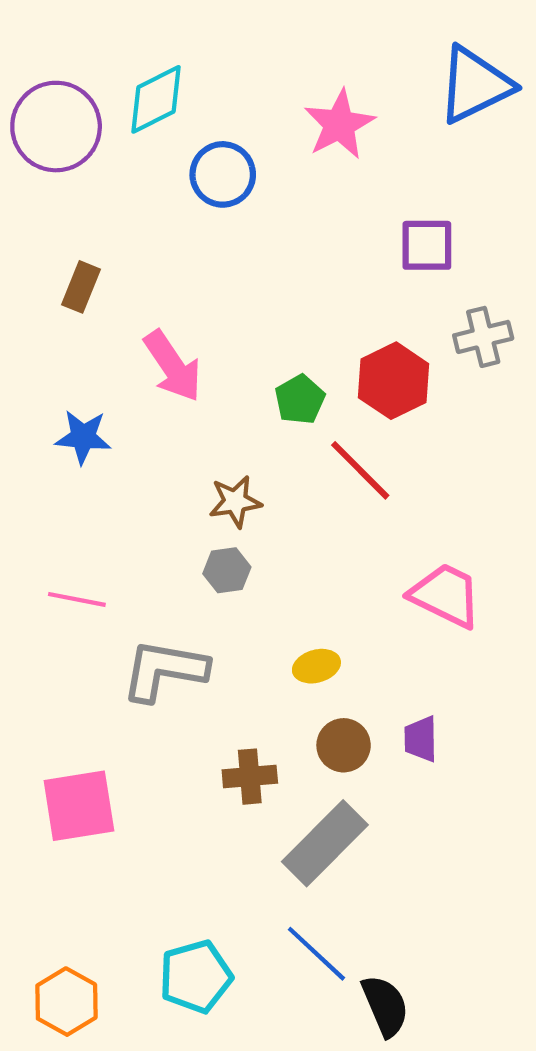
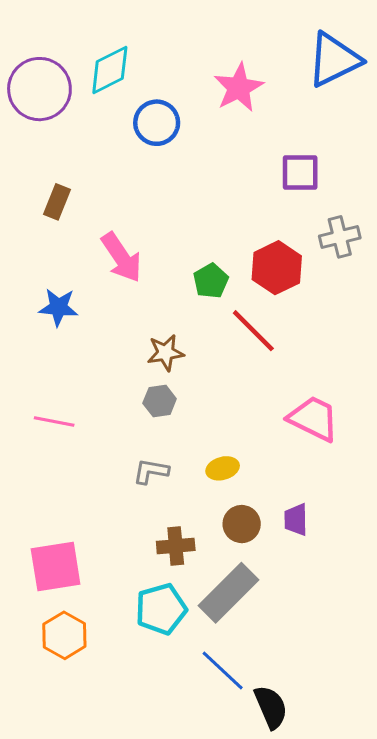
gray L-shape: (164, 670) -> (151, 471), moved, size x0.6
cyan pentagon: (196, 977) -> (161, 609), moved
orange hexagon: (66, 1002) -> (64, 635), moved

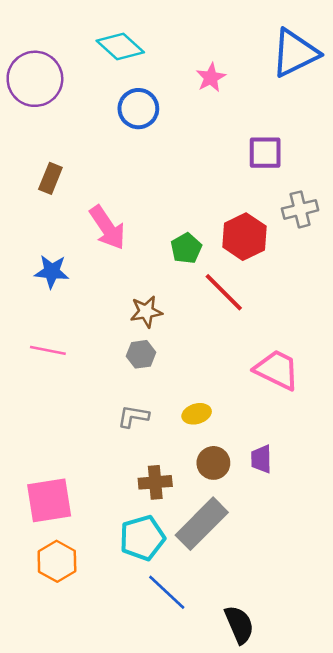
cyan diamond: (110, 70) -> (120, 47), moved, turned 69
pink star: (239, 88) -> (211, 78), size x0.7
pink line: (54, 421) -> (48, 350), moved
blue line: (223, 670) -> (167, 592), moved

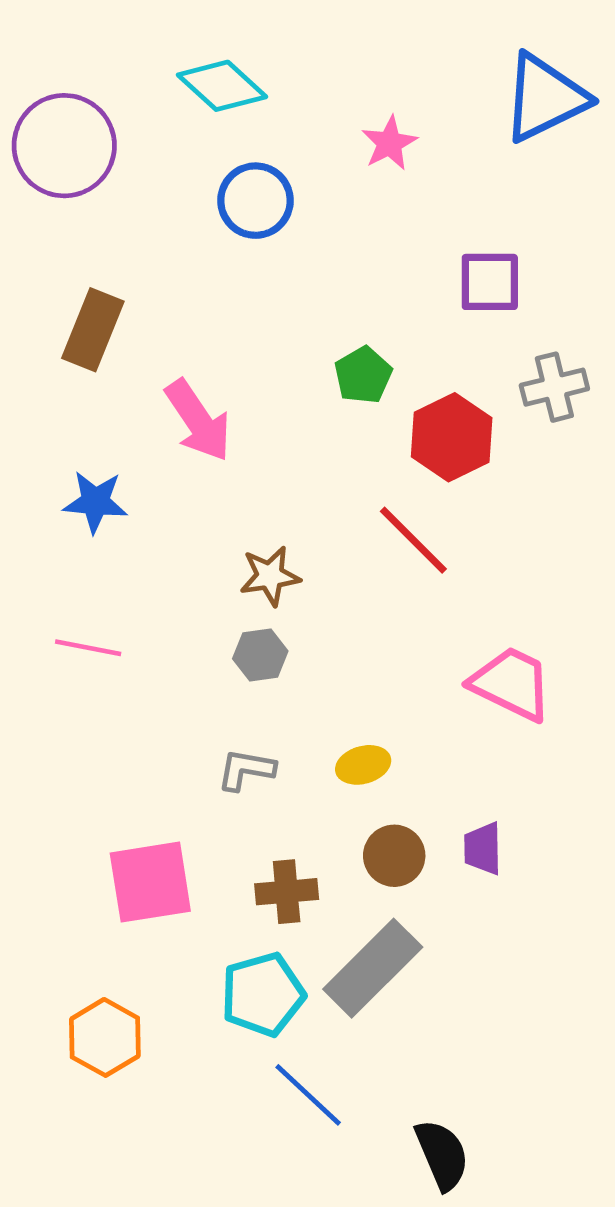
brown rectangle: (50, 178) -> (93, 330), size x1.4
green pentagon: (186, 248) -> (363, 375), moved
pink square: (49, 500) -> (150, 882), moved

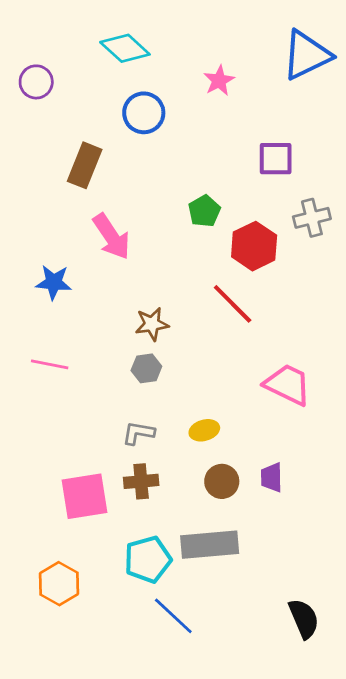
purple circle: (64, 146) -> (36, 82), size x0.6
brown rectangle: (93, 330) -> (85, 165), moved
brown cross: (287, 892) -> (141, 481), moved
gray rectangle: (373, 968) -> (210, 545), turned 40
black semicircle: (442, 1155) -> (304, 619), moved

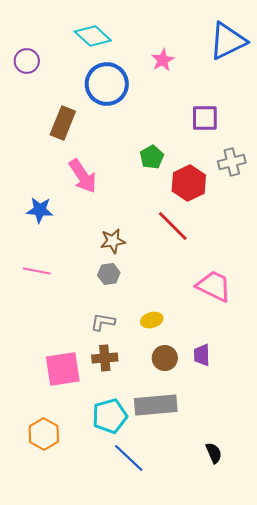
blue circle: (144, 113) -> (107, 84), size x1.4
black semicircle: (304, 619) -> (214, 453), moved, size x0.7

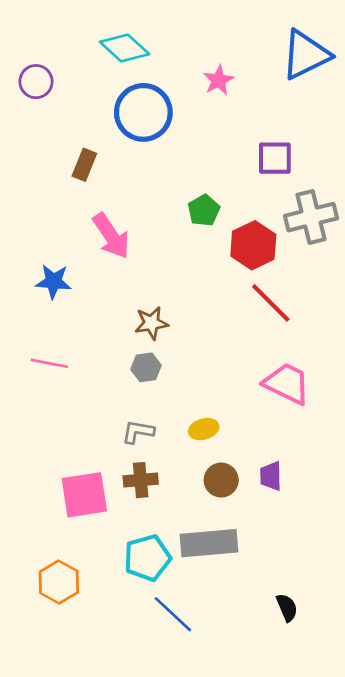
brown rectangle: (63, 123) -> (84, 165), size x0.7
gray cross: (232, 162) -> (311, 217), size x1.4
red line: (173, 226) -> (271, 303), moved

